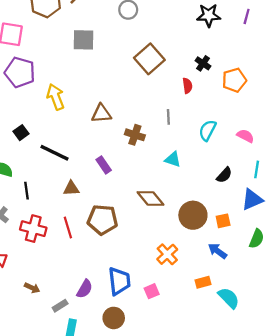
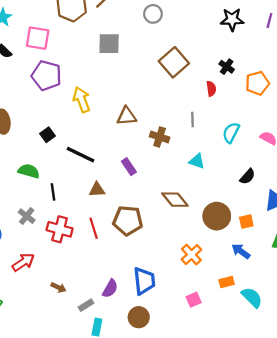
pink square: (152, 291) -> (194, 300), moved

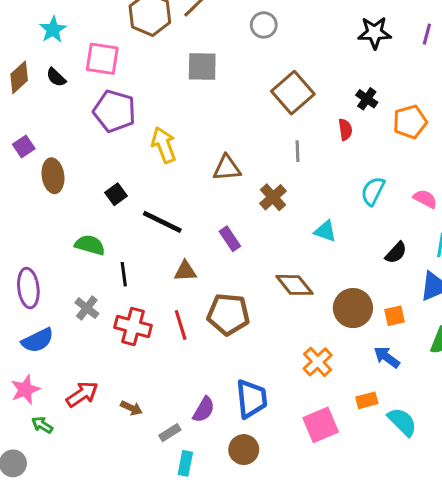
gray line: (193, 119) -> (298, 151), moved
brown cross: (160, 137) -> (273, 197), turned 30
red arrow: (23, 262) -> (82, 394), moved
pink square: (194, 300) -> (321, 425), size x1.6

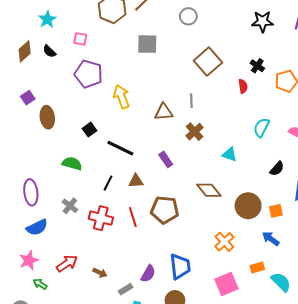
pink square: (102, 59) -> (80, 39), size x0.6
gray line: (298, 151) -> (191, 101), moved
black line: (124, 274) -> (108, 183), moved, turned 35

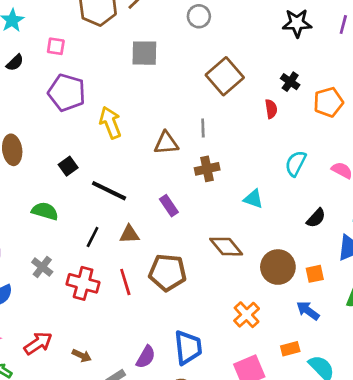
black semicircle: (49, 51) -> (15, 63), turned -88
brown cross: (195, 132) -> (207, 169), turned 30

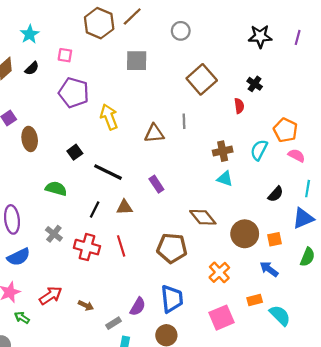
orange pentagon: (328, 102) -> (285, 130), moved, turned -30
brown cross: (207, 169) -> (223, 151), moved
brown pentagon: (168, 272) -> (172, 248), moved

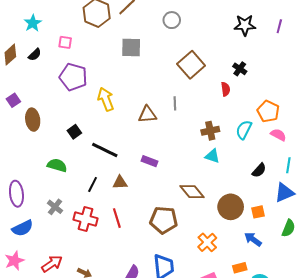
purple rectangle: (156, 184) -> (149, 161), turned -35

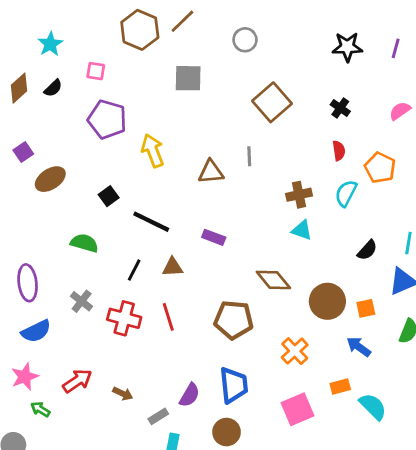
red semicircle: (226, 89) -> (339, 151), moved
brown ellipse: (33, 120) -> (50, 179), turned 65
pink semicircle: (278, 135) -> (400, 111), moved, turned -63

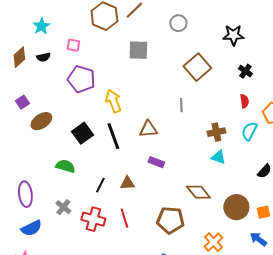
black star: (347, 47) -> (233, 35), moved
black semicircle: (53, 88) -> (43, 57), turned 32
brown triangle: (211, 172) -> (148, 129), moved
black square: (109, 196) -> (82, 133), size x1.5
black line: (151, 222) -> (113, 136), moved, turned 44

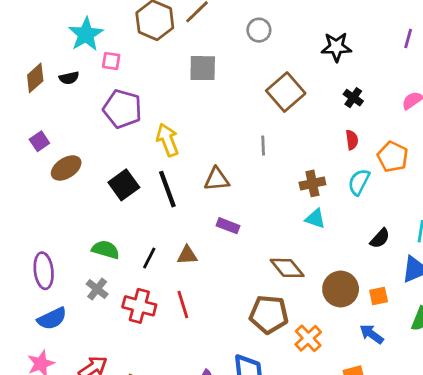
cyan star: (41, 26) -> (86, 34), moved, size x1.4
green semicircle: (65, 166) -> (106, 250), moved
brown pentagon: (170, 220) -> (269, 314), moved

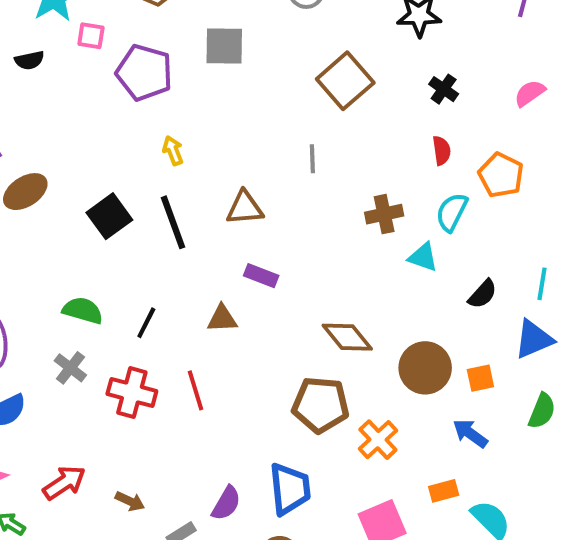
purple pentagon: (122, 109) -> (144, 73), moved
yellow arrow: (167, 140) -> (173, 151), size x0.6
cyan triangle: (315, 219) -> (423, 257), moved
brown triangle: (187, 255) -> (222, 319), moved

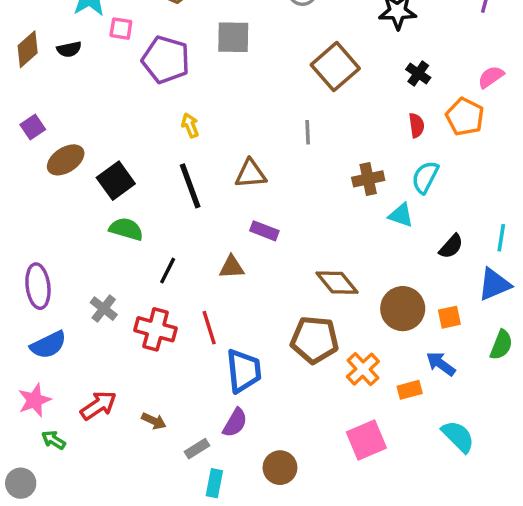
orange pentagon: (501, 175) -> (465, 117), moved
black square: (109, 216) -> (116, 181), moved
green semicircle: (83, 310) -> (126, 229), moved
blue trapezoid: (290, 489) -> (244, 371), moved
orange rectangle: (444, 491) -> (410, 390), moved

